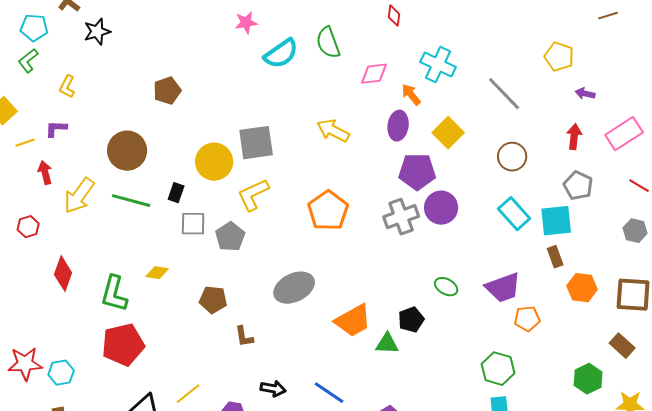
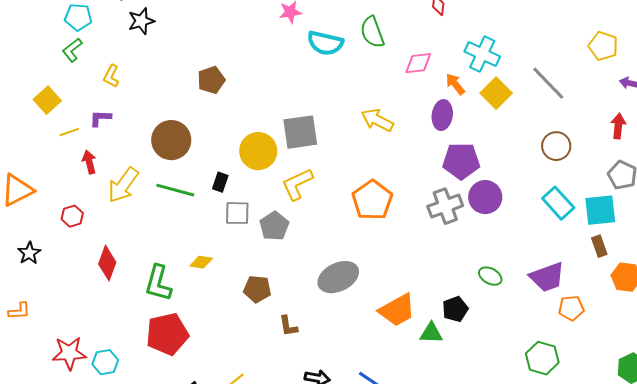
cyan semicircle: (281, 54) -> (325, 43), turned 48
yellow square: (448, 133) -> (496, 93), moved

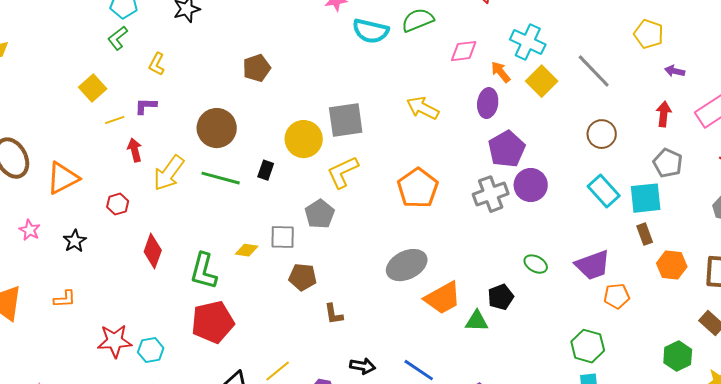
green semicircle: (372, 32) -> (418, 20), turned 88
purple pentagon: (461, 161) -> (507, 149), turned -30
gray square: (237, 213) -> (283, 237), moved
gray ellipse: (338, 277) -> (407, 265), moved

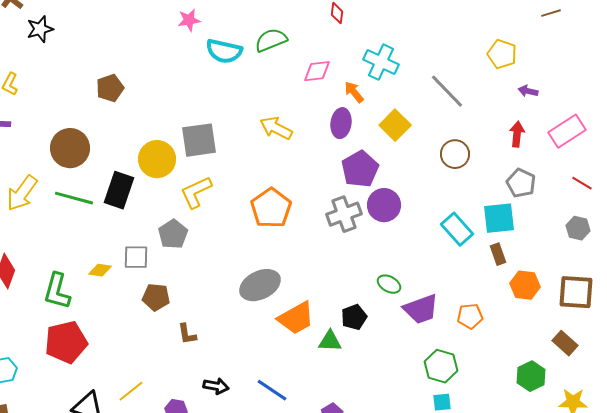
yellow square: (542, 81) -> (395, 125), moved
black rectangle: (266, 170) -> (119, 190), size x1.8
cyan rectangle: (604, 191) -> (457, 229), moved
purple trapezoid: (593, 265) -> (421, 309), moved

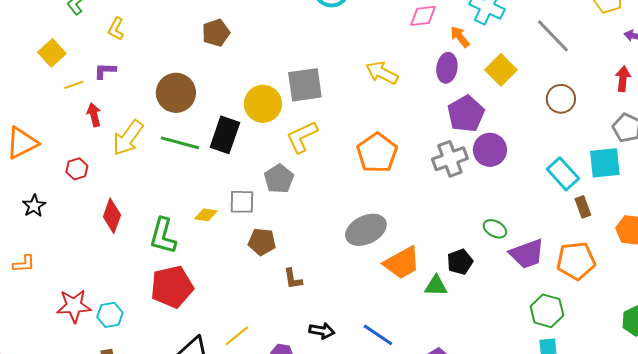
brown rectangle: (498, 254) -> (583, 207), moved
orange pentagon: (470, 316) -> (576, 261), size x1.5

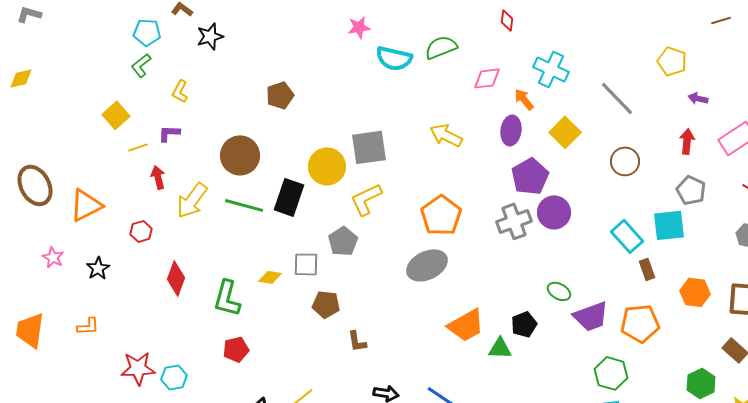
gray ellipse: (366, 230) -> (427, 265), moved
red pentagon: (172, 287) -> (236, 349), size x0.6

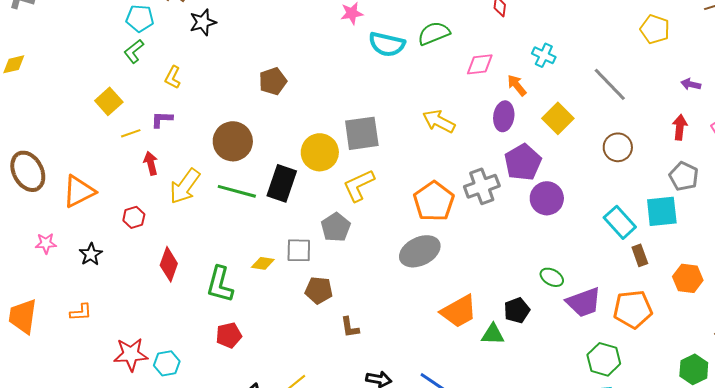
yellow pentagon: (672, 61) -> (655, 29), moved
cyan cross: (551, 69) -> (544, 55), size x0.7
gray cross: (514, 221) -> (482, 186), moved
pink star: (53, 257) -> (46, 243), turned -30

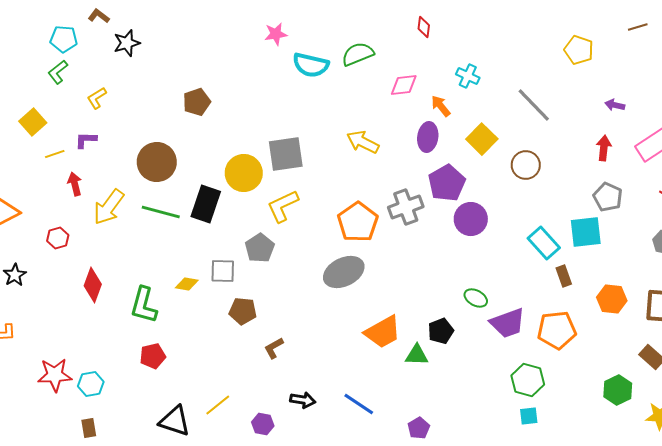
yellow L-shape: (173, 77) -> (97, 98), turned 30
brown circle: (618, 147) -> (526, 165), moved
brown L-shape: (350, 327) -> (274, 348), turned 70

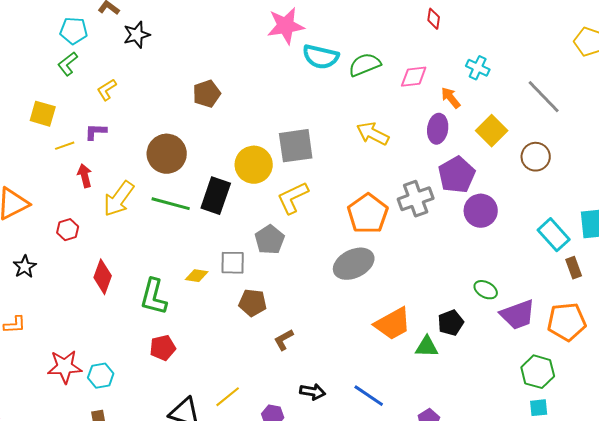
pink star: (276, 34) -> (286, 26), size x1.6
green semicircle: (358, 54) -> (365, 65), moved
yellow square: (33, 122) -> (43, 114), turned -32

